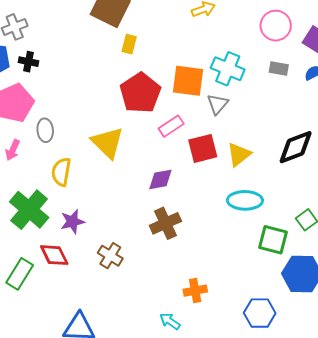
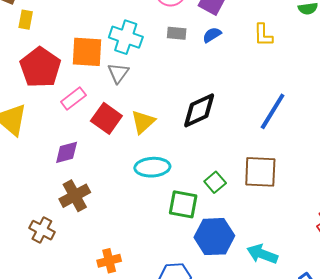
red square: (203, 148) -> (106, 118), turned -36
brown cross: (110, 256) -> (42, 230), moved

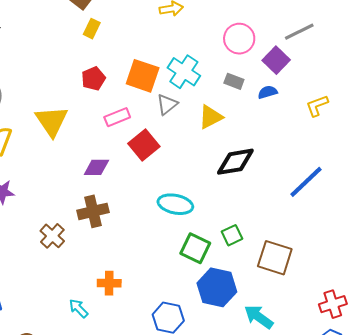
yellow L-shape: (263, 35) -> (317, 106), turned 55
red pentagon: (40, 67) -> (93, 79), size x0.6
yellow triangle: (143, 122) -> (211, 117), moved
brown square: (260, 172) -> (275, 258), moved

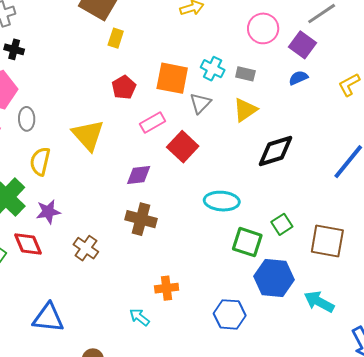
cyan cross: (184, 72) -> (213, 69), size x0.7
gray rectangle: (234, 81) -> (245, 74), moved
brown cross: (93, 211) -> (141, 219), turned 36
brown cross: (52, 236) -> (86, 248), moved

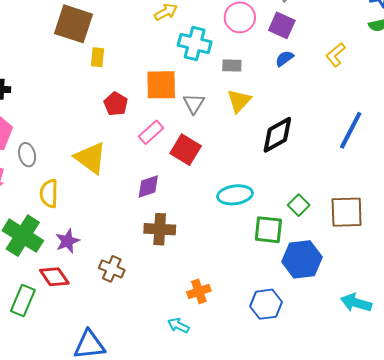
cyan cross: (213, 69) -> (195, 44), moved, size x1.4
cyan arrow: (319, 302) -> (356, 303), moved

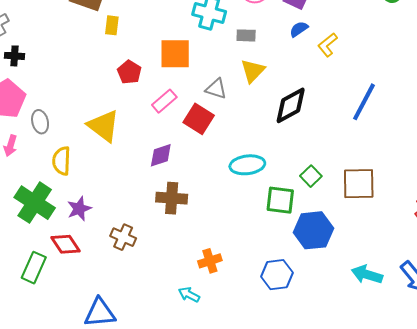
yellow L-shape: (336, 55) -> (328, 45), moved
gray triangle: (194, 104) -> (216, 89), moved, turned -45

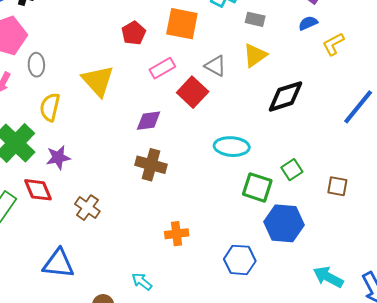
brown square: (359, 184) -> (337, 186), size x0.6
brown cross: (123, 237) -> (87, 208), moved
cyan arrow: (189, 295) -> (142, 281), moved

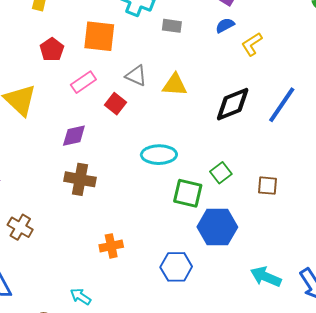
yellow triangle: (255, 55) -> (175, 85), moved, turned 44
red square: (193, 92) -> (115, 104), size x0.7
black diamond: (285, 96) -> (233, 104), moved

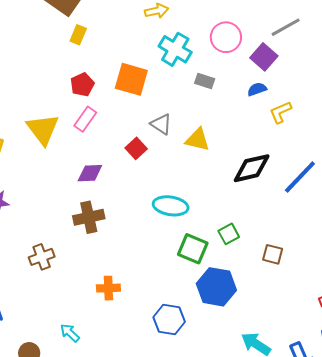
pink rectangle: (83, 82) -> (85, 119), moved, turned -30
brown cross: (80, 179) -> (89, 217), turned -32
brown cross: (20, 227) -> (42, 257), moved, turned 30

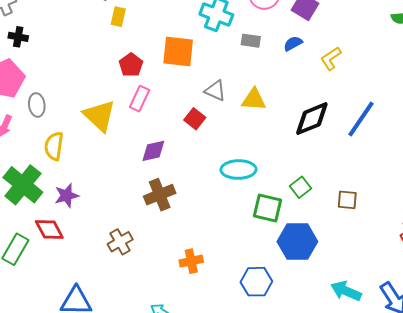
blue semicircle: (257, 89) -> (293, 43), moved

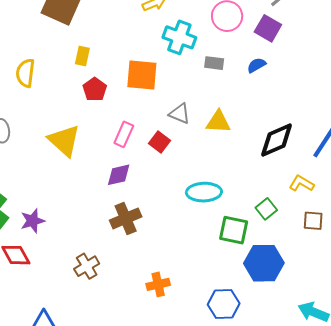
yellow rectangle: (118, 17) -> (82, 56), moved
yellow L-shape: (331, 59) -> (302, 183), moved, turned 65
pink rectangle: (140, 99) -> (124, 134), moved
yellow semicircle: (54, 146) -> (25, 73), moved

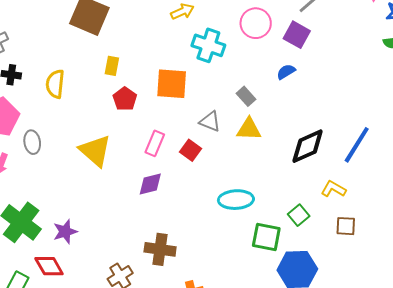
gray rectangle: (214, 63) -> (246, 96), moved, turned 42
brown cross: (126, 218) -> (160, 249), moved, turned 32

